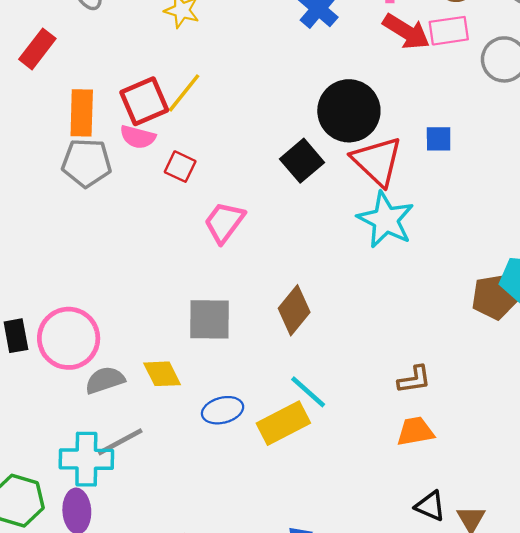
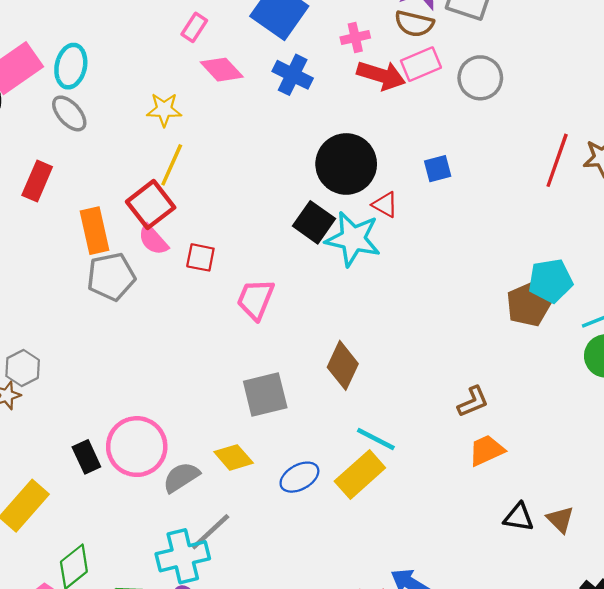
yellow line: (184, 93) -> (172, 165), moved
pink semicircle: (138, 137) -> (153, 240), turned 48
red triangle: (377, 161) -> (385, 205), size x0.5
cyan star: (386, 220) -> (353, 239), moved

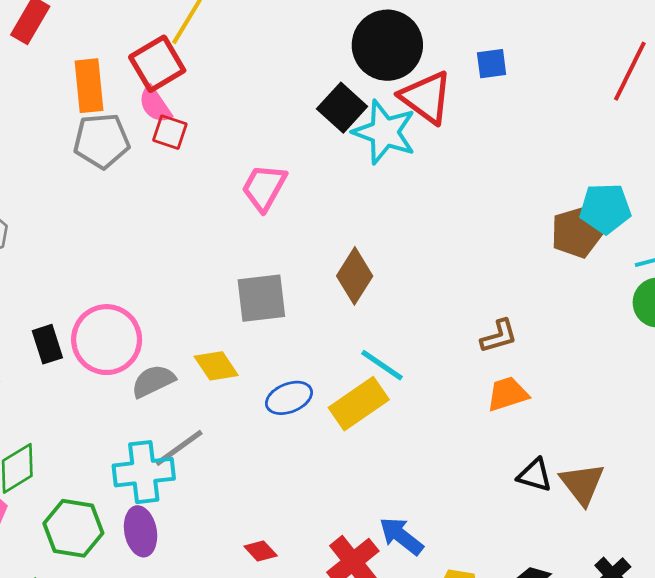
red triangle: (385, 205) -> (426, 97), size x1.8
red square: (200, 257) -> (170, 132), moved
brown triangle: (560, 519) -> (582, 484), size x1.4

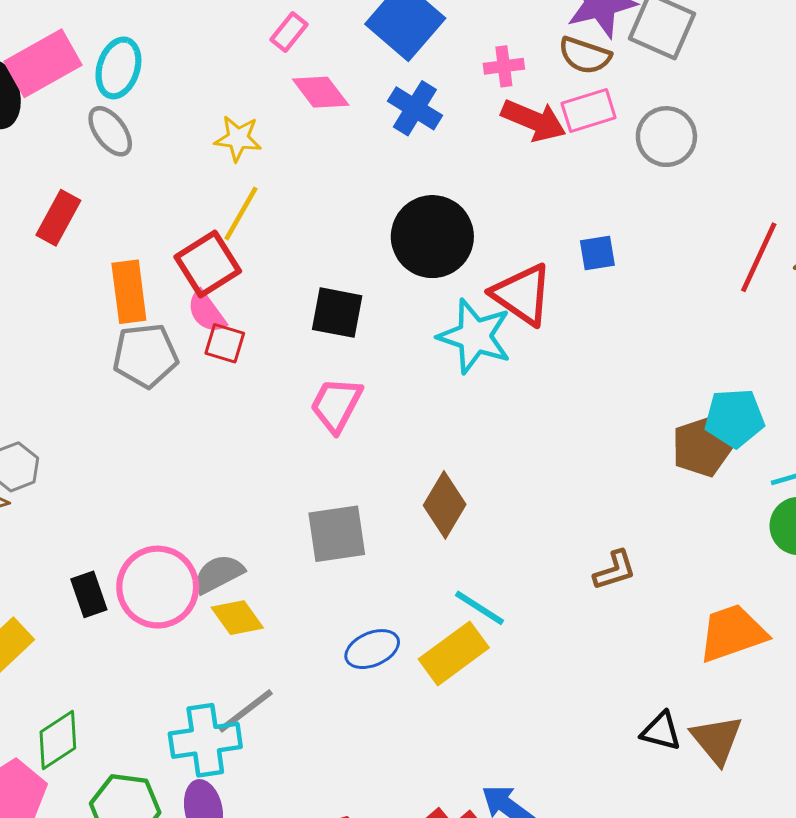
black circle: (387, 45) -> (432, 237), moved
black square: (342, 108) -> (337, 313), moved, turned -30
yellow diamond: (216, 366) -> (237, 618), moved
gray semicircle: (153, 381) -> (219, 574), moved
orange trapezoid: (507, 394) -> (732, 633), moved, size x1.4

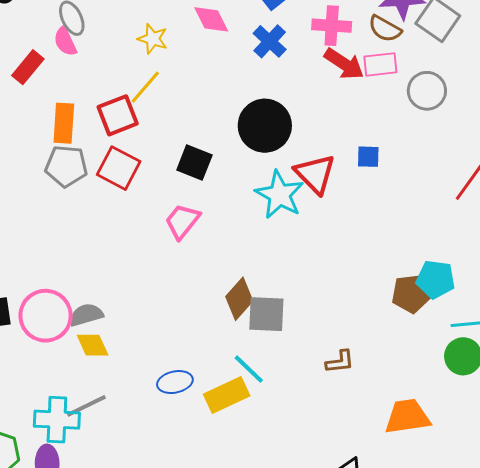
pink cross: (504, 66) -> (332, 26), size x1.5
pink semicircle: (207, 312) -> (65, 42), moved
red square: (225, 343) -> (119, 168), size x1.6
gray square: (337, 534) -> (266, 314), moved

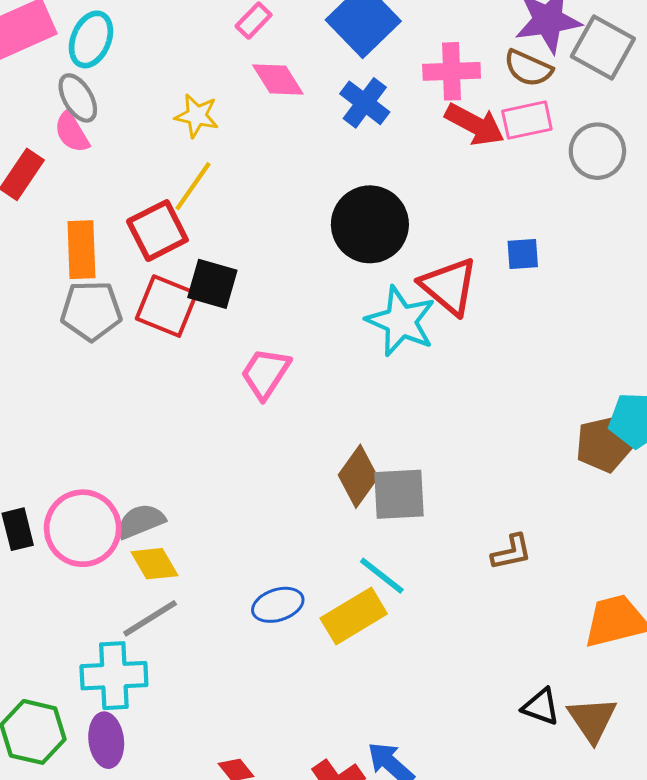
black square: (194, 162) -> (212, 284), moved
gray line: (86, 406) -> (150, 618), moved

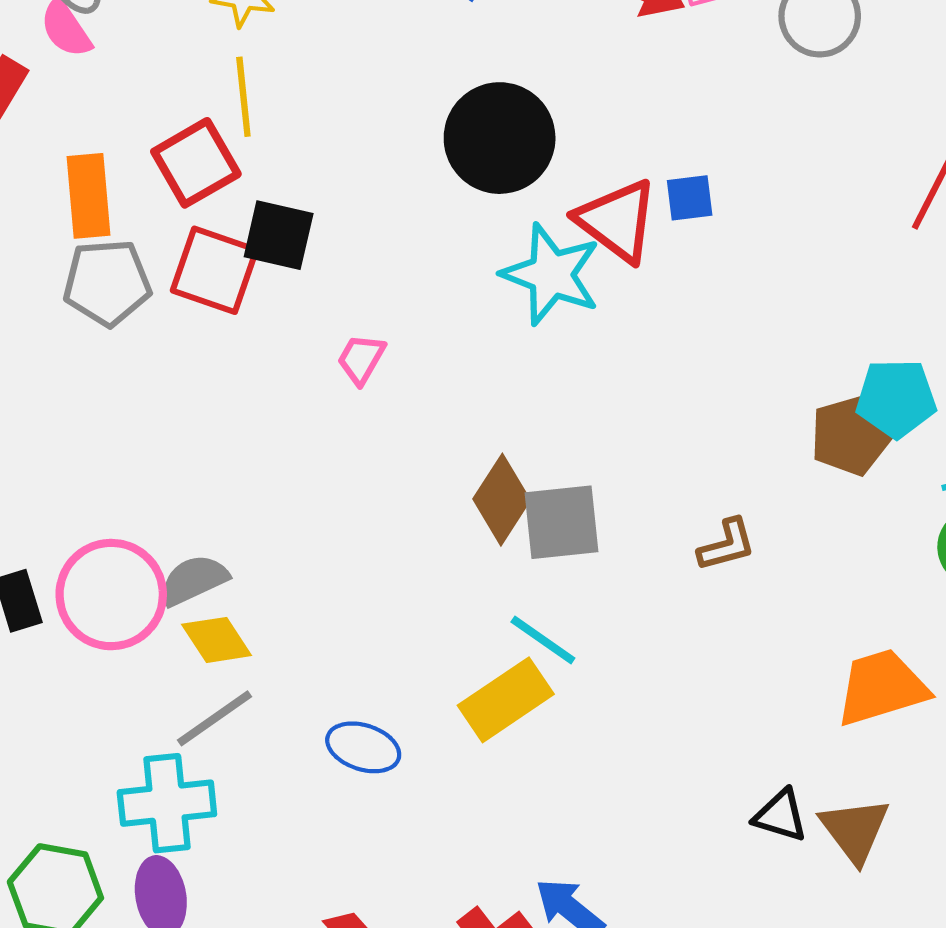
yellow line: (193, 186) -> (243, 97), turned -38
blue square: (523, 254) -> (690, 198), moved
pink trapezoid: (265, 373) -> (361, 359), size x0.7
brown L-shape: (511, 552) -> (727, 545), moved
blue ellipse: (278, 605) -> (363, 747), moved, turned 39

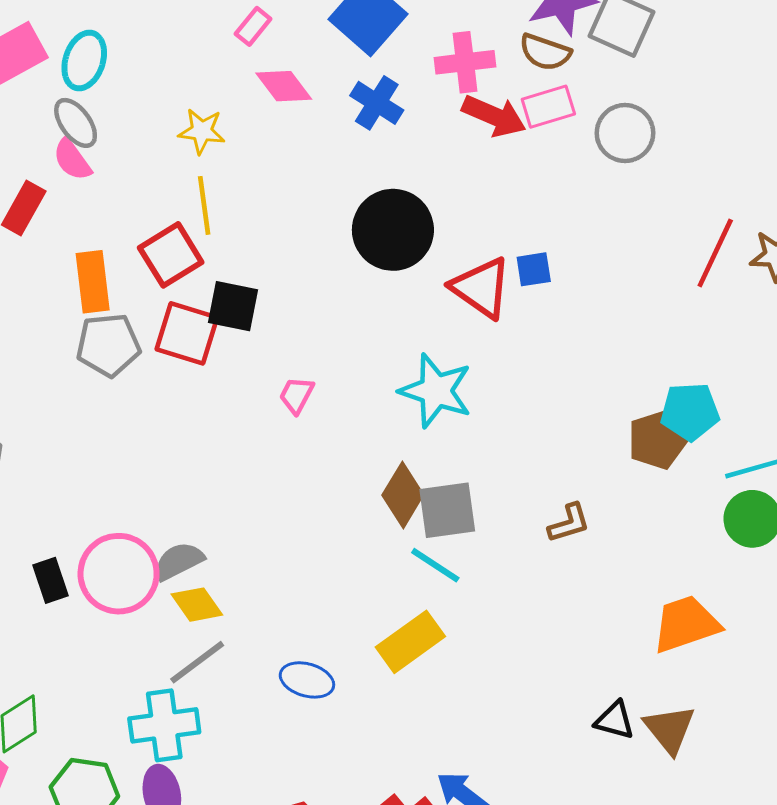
cyan star: (551, 274) -> (436, 391), moved
cyan line: (543, 640) -> (435, 565), moved

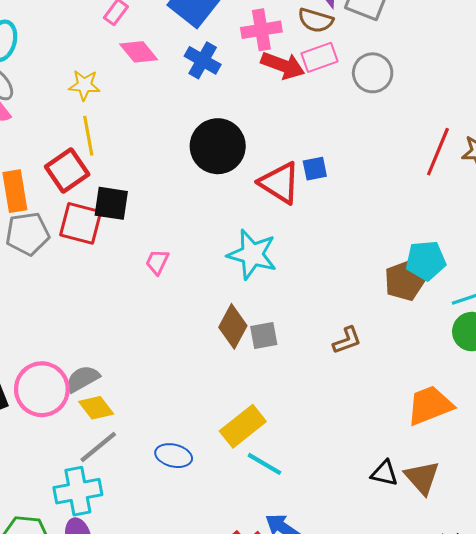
gray square: (447, 510) -> (264, 335), size x0.7
cyan line: (435, 565) -> (264, 464), moved

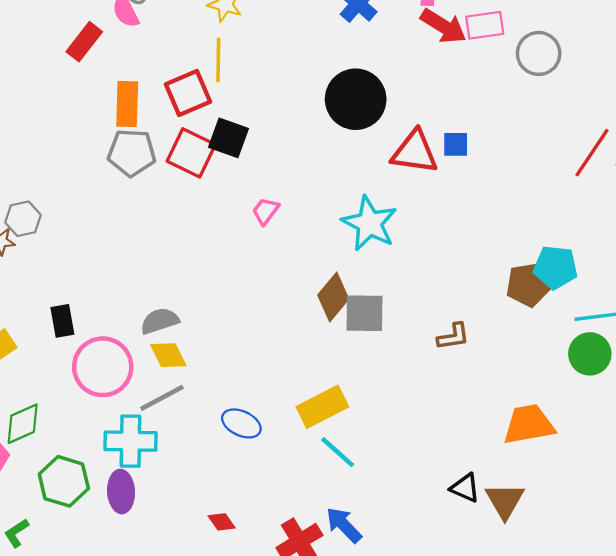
red triangle: (280, 183) -> (415, 152), turned -36
gray square: (264, 335) -> (364, 313), size x1.4
pink circle: (42, 389) -> (103, 367), moved

